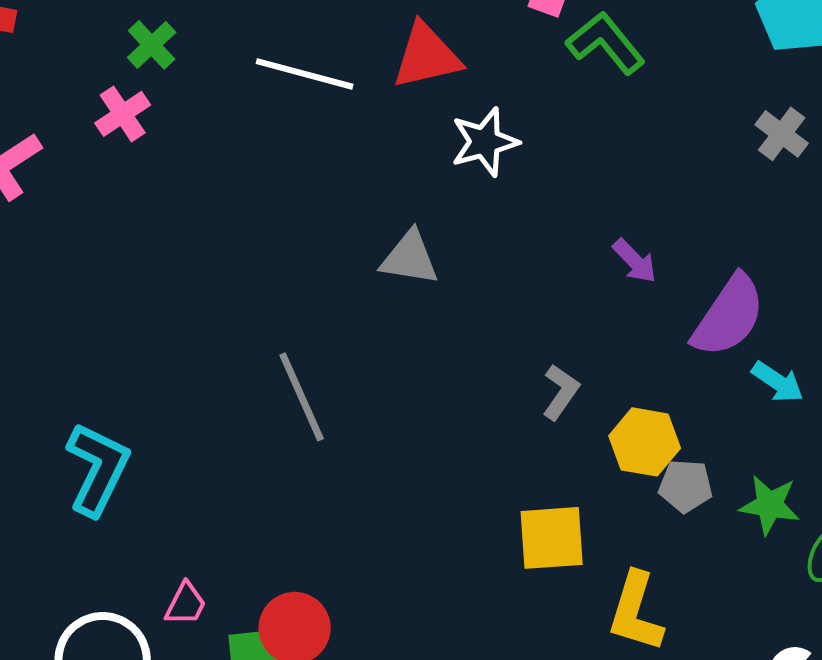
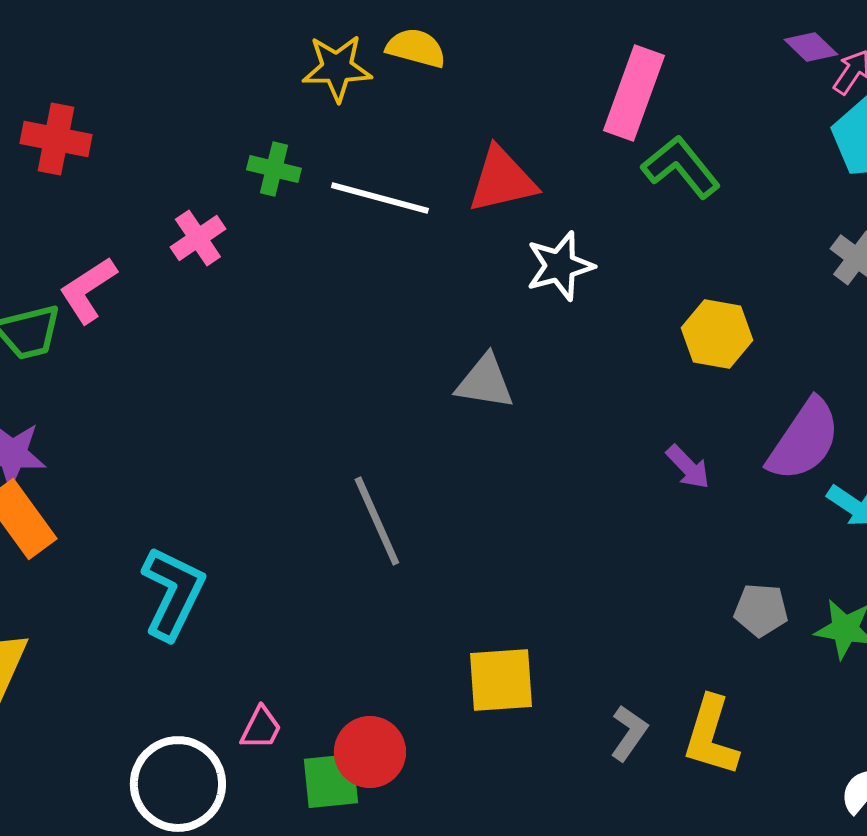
green cross: (152, 45) -> (274, 169), moved, turned -33
purple arrow: (635, 261) -> (688, 467), moved
gray L-shape: (561, 392) -> (629, 733), moved
yellow hexagon: (645, 442) -> (717, 334), moved
yellow square: (552, 538) -> (501, 680), moved

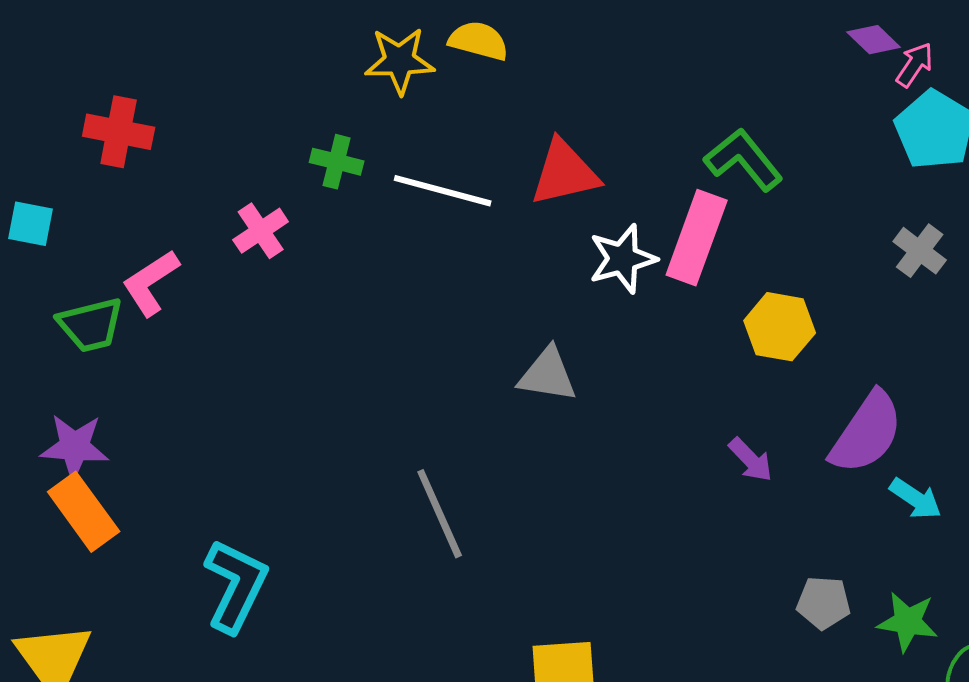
pink rectangle: (634, 93) -> (697, 238), moved

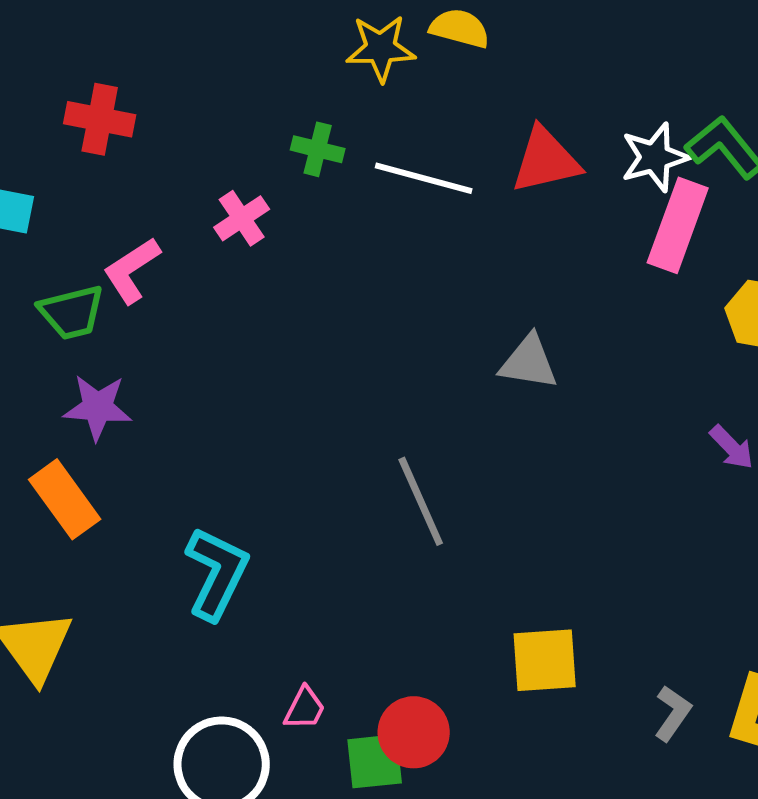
white star: (623, 259) -> (655, 157), moved
purple star: (75, 447) -> (98, 407), moved

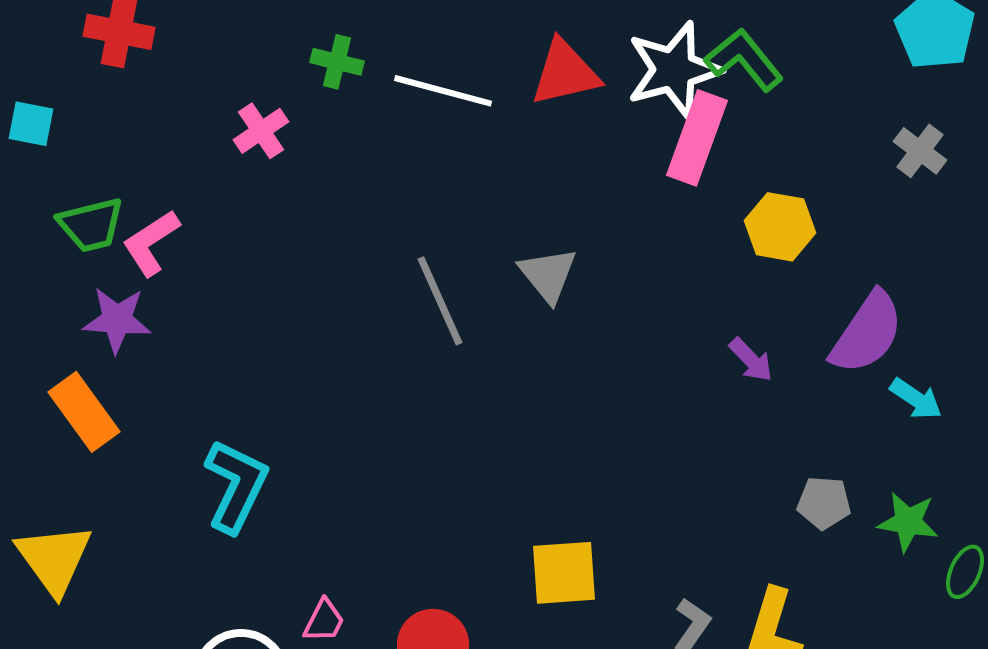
white star: (655, 157) -> (674, 70), size x1.4
pink L-shape: (132, 270) -> (151, 243), moved
gray triangle: (529, 362) -> (548, 275), turned 42
gray line: (421, 501) -> (440, 301), moved

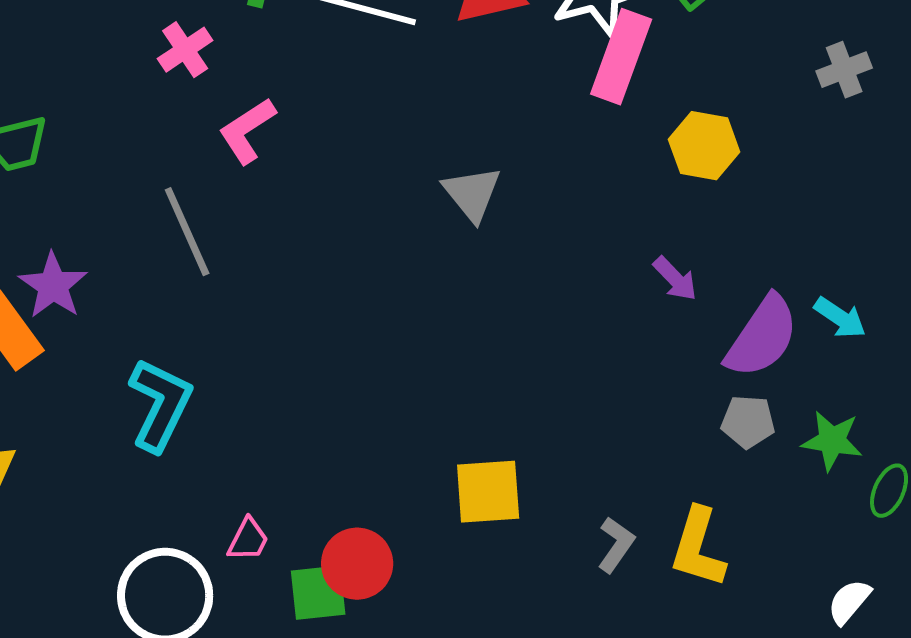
gray cross: (920, 151) -> (844, 70), turned 32
pink L-shape: (151, 243) -> (247, 131), moved
gray line: (440, 301) -> (187, 232), moved
purple star: (117, 320) -> (53, 286), moved, turned 30
purple semicircle: (867, 333) -> (762, 337), moved

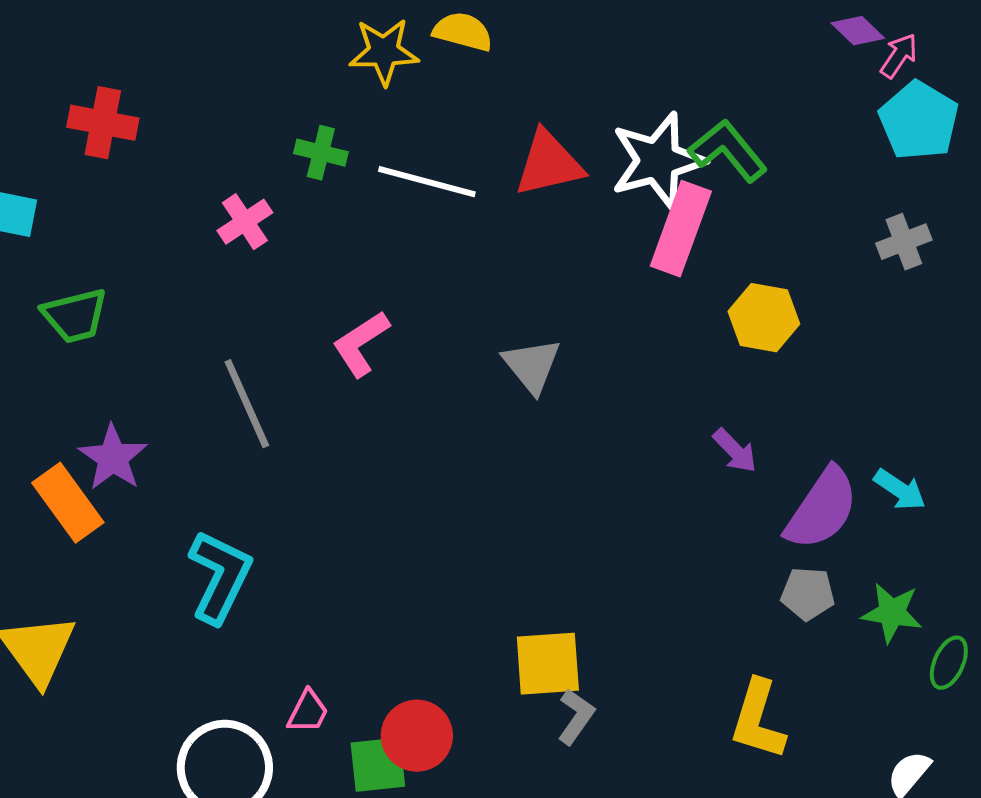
pink L-shape: (247, 131) -> (361, 344), moved
gray L-shape: (616, 545) -> (576, 717), moved

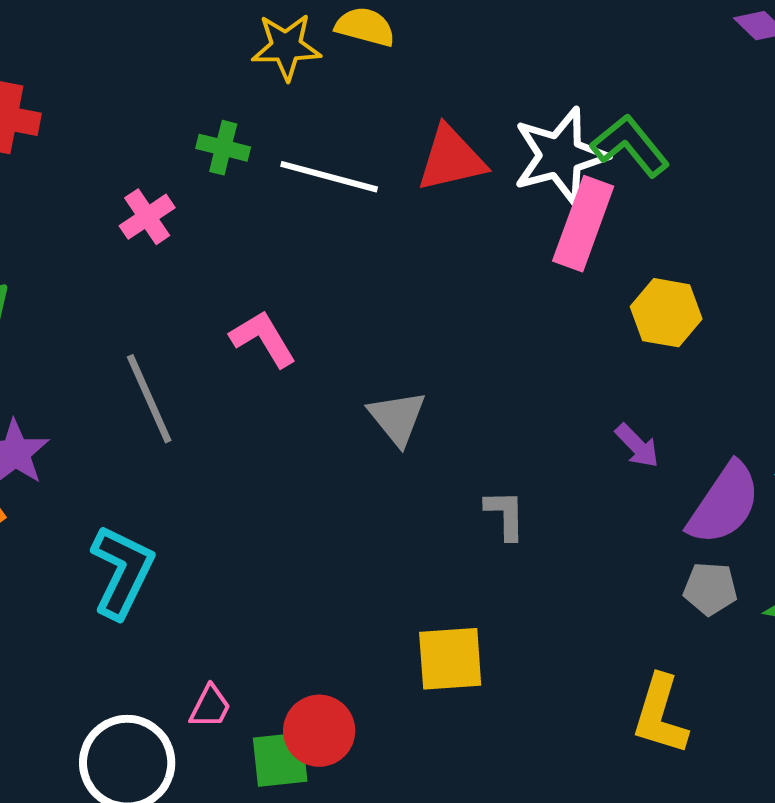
pink L-shape: (361, 344) -> (263, 339), turned 92
gray triangle: (532, 366) -> (397, 418), moved
gray L-shape: (576, 717) -> (505, 515), moved, turned -36

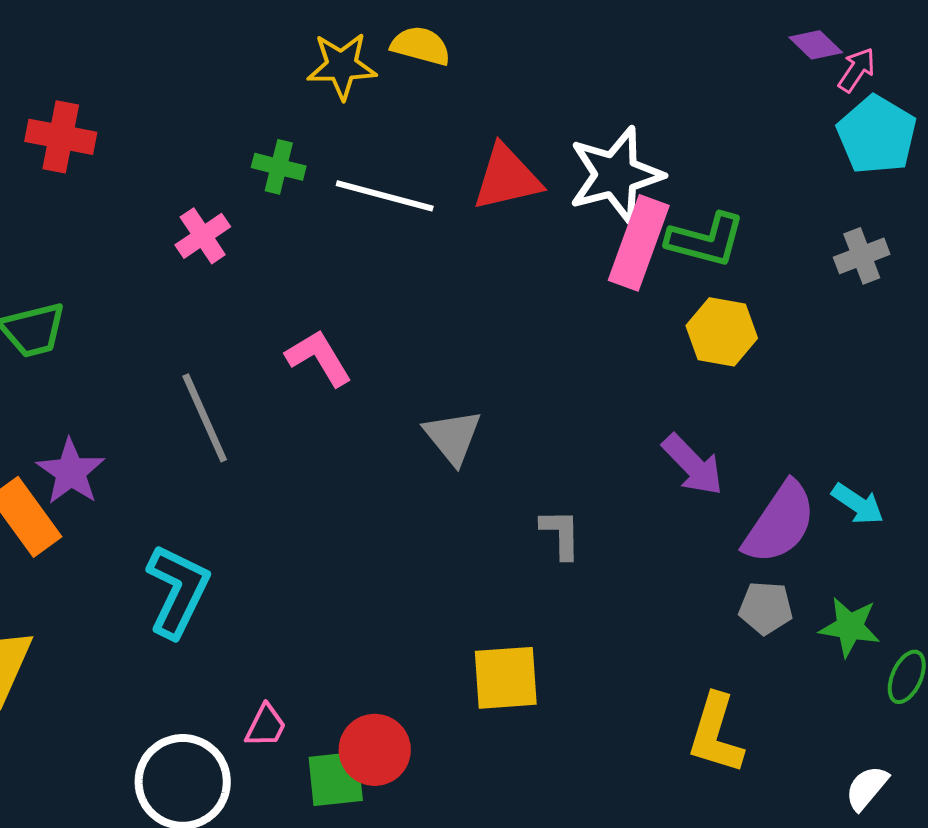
green L-shape: (630, 146) -> (706, 240), moved, turned 144
purple arrow: (637, 446) -> (693, 465), size x1.4

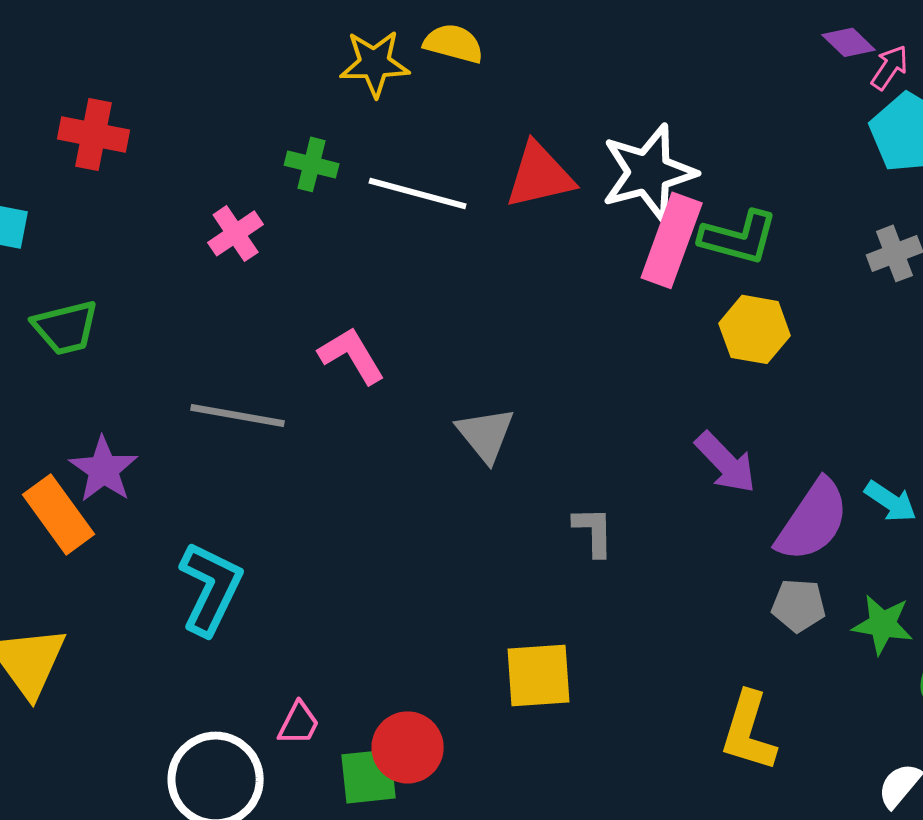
gray line: (205, 418) -> (238, 415), turned -56

